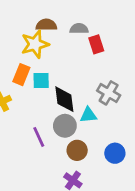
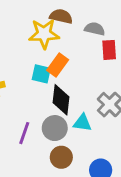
orange rectangle: (21, 75) -> (58, 65), moved
purple line: (39, 137) -> (24, 133), turned 30

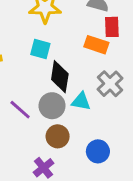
orange rectangle: (58, 65) -> (96, 45), moved, turned 70
purple line: (24, 133) -> (20, 110), turned -70

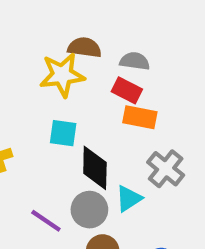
red rectangle: (112, 27) -> (127, 90), moved, turned -54
cyan triangle: (81, 101) -> (129, 198), turned -36

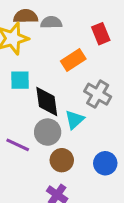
gray semicircle: (135, 61) -> (51, 22), moved
red rectangle: (127, 90) -> (101, 34), moved, turned 50
orange rectangle: (140, 117) -> (73, 60), turned -35

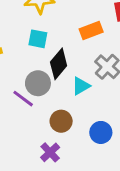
black diamond: (47, 101) -> (59, 64), turned 36
gray circle: (48, 132) -> (38, 83), moved

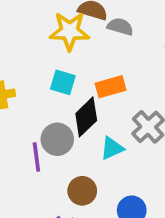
orange rectangle: (91, 30) -> (111, 87), moved
purple line: (23, 99) -> (36, 157), turned 40

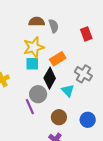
gray semicircle: (120, 27) -> (54, 26), turned 72
yellow star: (69, 31) -> (34, 47), moved
cyan triangle: (112, 148) -> (68, 91), turned -32

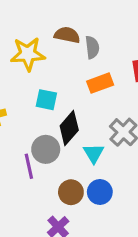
yellow star: (34, 47) -> (28, 54), moved
orange rectangle: (58, 59) -> (100, 83), moved
blue circle: (88, 120) -> (100, 192), moved

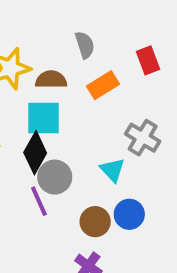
brown semicircle: (67, 35) -> (51, 80), moved
cyan square: (46, 100) -> (43, 118), size x1.4
black diamond: (69, 128) -> (35, 153), moved

